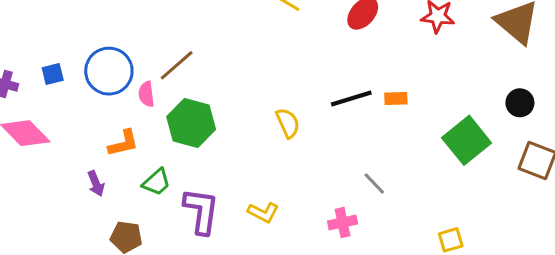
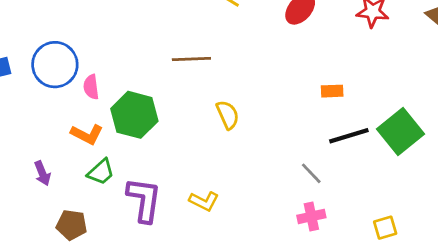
brown line: (177, 65) -> (191, 59), moved, turned 39
black line: (351, 98) -> (349, 136), moved
orange L-shape: (123, 143) -> (87, 134), moved, turned 40
pink cross: (343, 222) -> (311, 216), moved

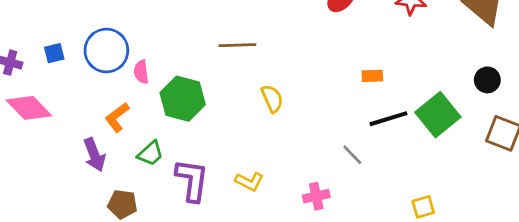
orange L-shape: (87, 134) -> (117, 117), moved, turned 116
purple arrow: (42, 173) -> (94, 155), size x1.4
pink cross: (311, 216) -> (316, 196), moved

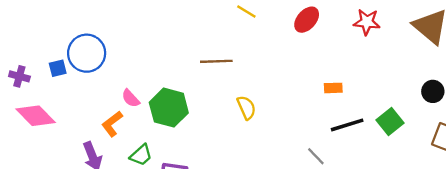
blue circle: (106, 51) -> (87, 53), moved
pink semicircle: (141, 72) -> (131, 98), moved, turned -36
green square: (438, 115) -> (390, 122), size x0.7

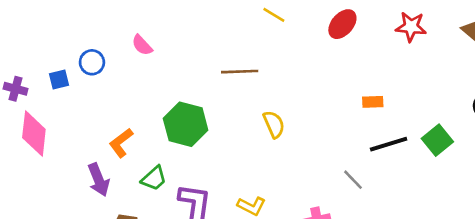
blue circle: (87, 53) -> (92, 62), size x0.6
pink semicircle: (131, 98) -> (142, 45), moved
pink diamond: (36, 116) -> (34, 134), turned 51

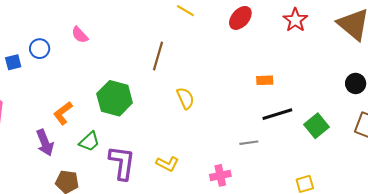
red star: (411, 27) -> (295, 20), turned 30
brown line: (240, 72) -> (158, 56), turned -72
green square: (437, 140) -> (316, 126), moved
gray line: (353, 180) -> (249, 143), turned -54

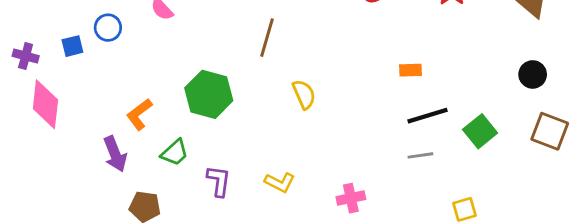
gray line: (249, 143) -> (420, 155), moved
purple L-shape: (122, 163) -> (219, 181), size x0.7

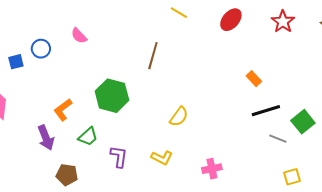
orange rectangle: (410, 70) -> (254, 79), turned 49
yellow semicircle: (304, 94) -> (179, 117), moved, turned 60
gray line: (420, 155) -> (278, 139), moved, turned 30

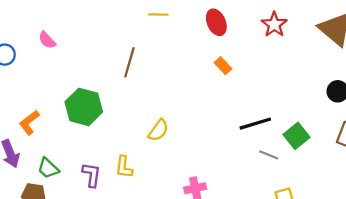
yellow line: (179, 13) -> (158, 14), turned -30
red ellipse: (231, 20) -> (216, 22), turned -65
orange rectangle: (254, 79) -> (223, 66), moved
green trapezoid: (88, 137) -> (48, 168), moved, turned 85
yellow L-shape: (162, 158) -> (124, 167), moved, turned 70

